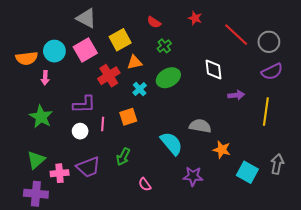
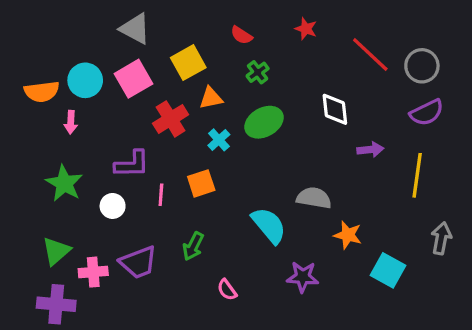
white circle: (80, 131) -> (113, 206), moved
gray arrow: (277, 164) -> (441, 238), moved

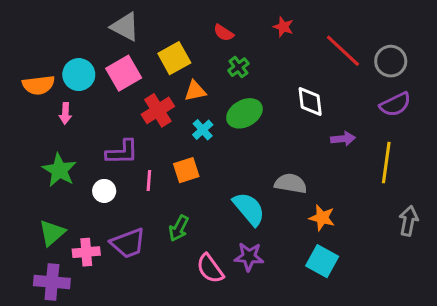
cyan square: (388, 270) -> (322, 261), moved
purple star: (303, 277) -> (249, 257), moved
pink semicircle: (227, 290) -> (210, 269), size x1.5

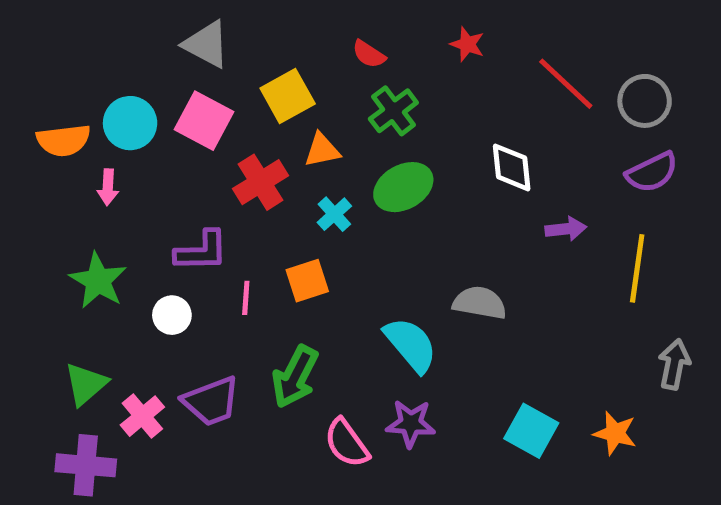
green cross: (238, 67) -> (393, 111), size x1.4
pink square: (124, 73) -> (204, 121), turned -32
orange star: (322, 218) -> (615, 433), moved
green arrow: (179, 228) -> (295, 377), size x1.4
pink cross: (86, 252) -> (142, 416), turned -35

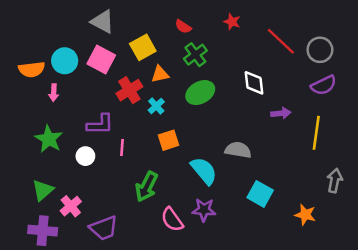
cyan cross: (334, 214) -> (156, 106), moved
orange square: (307, 281) -> (168, 140), moved
purple trapezoid: (211, 401) -> (104, 228), moved
cyan square: (531, 431) -> (260, 194), moved

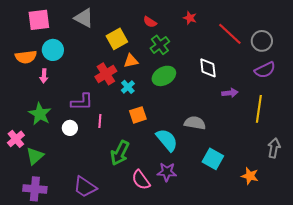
pink square: (101, 60) -> (39, 20), moved, turned -35
pink cross: (71, 206) -> (16, 139), moved
purple trapezoid: (104, 228) -> (85, 187), turned 55

